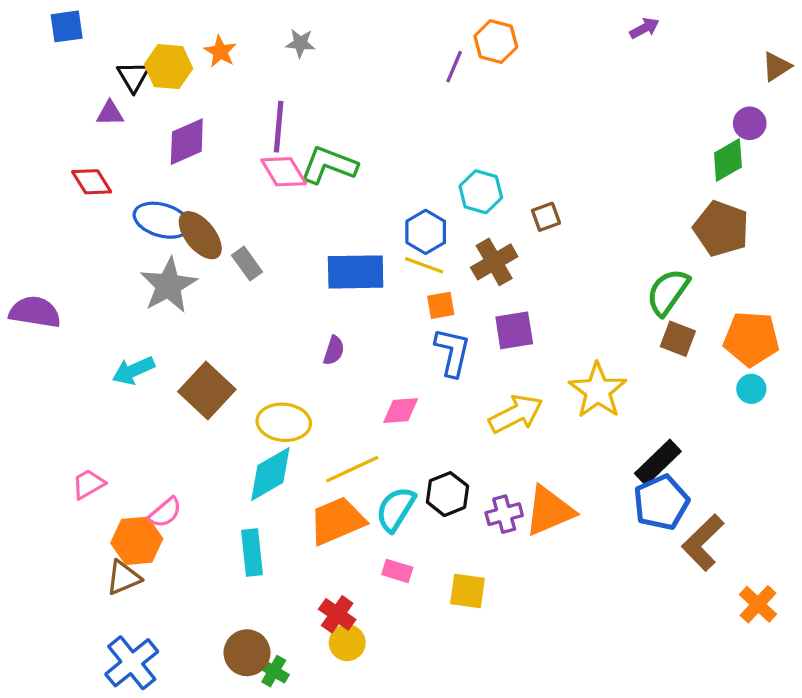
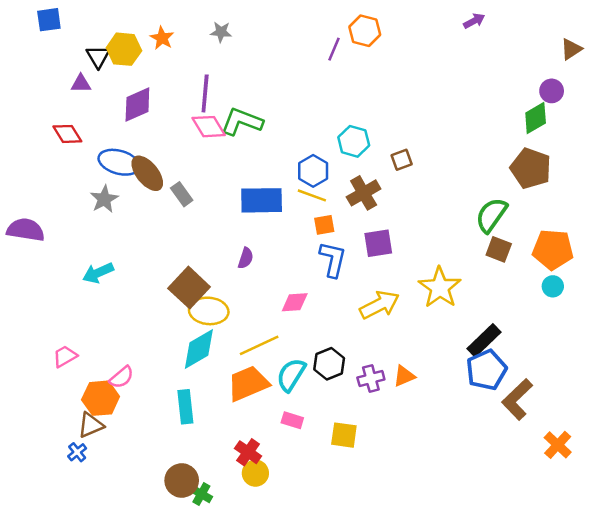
gray star: (168, 285) -> (104, 199), moved, size x0.7
brown square: (207, 391) -> (189, 288), moved
orange triangle: (549, 511) -> (404, 376), size x0.6
blue cross: (132, 663) -> (77, 452), moved, size x0.5

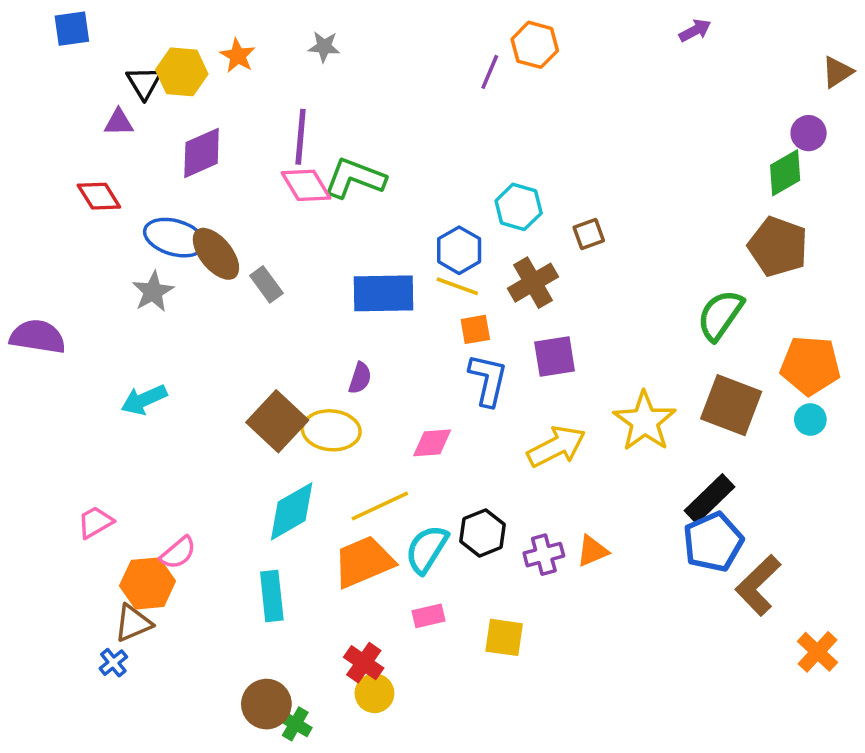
brown square: (499, 249) -> (731, 405), moved, size x1.6
yellow ellipse: (209, 311) -> (331, 430), moved
pink rectangle: (292, 420) -> (429, 616), turned -30

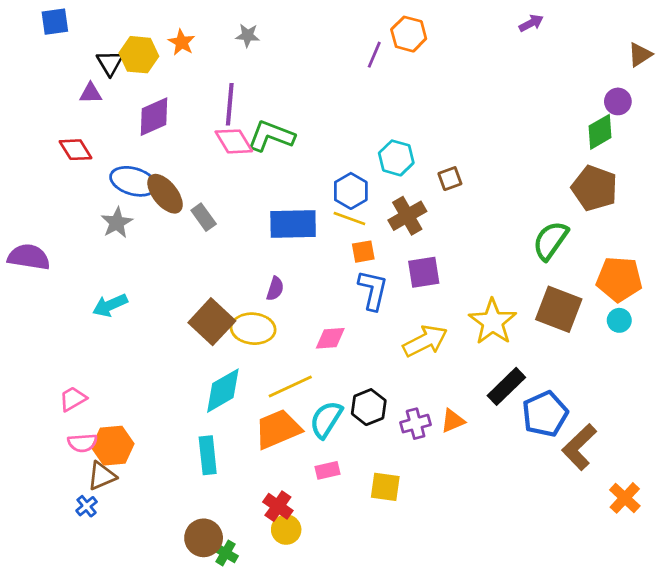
black rectangle: (709, 499) -> (506, 386), moved
pink semicircle: (178, 553) -> (82, 443), moved, turned 36

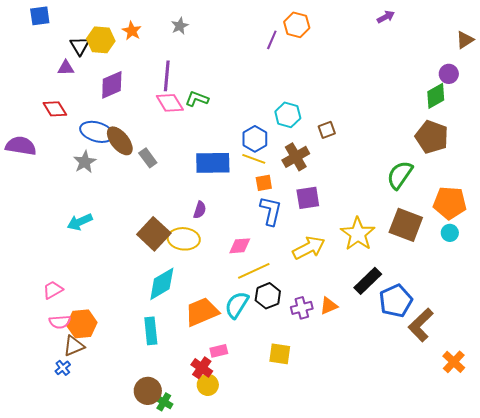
gray star: (248, 35) -> (180, 26), turned -30
green L-shape: (271, 136) -> (197, 99), size x0.7
purple semicircle: (29, 257) -> (21, 146), moved
yellow line: (290, 386) -> (254, 271), moved
pink rectangle: (327, 470) -> (219, 351), moved

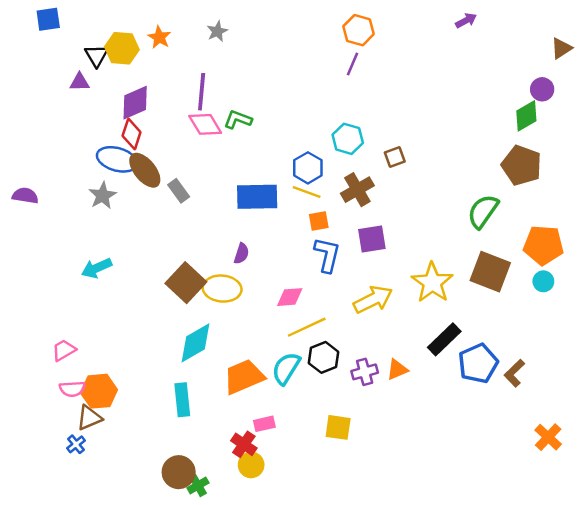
purple line: (272, 40) -> (353, 64), moved
red diamond: (55, 109) -> (132, 134), moved, turned 50
purple semicircle: (21, 146) -> (25, 196), moved, size x0.7
brown L-shape: (421, 325) -> (514, 373), moved, size x0.7
green cross: (164, 402) -> (198, 485), turned 30

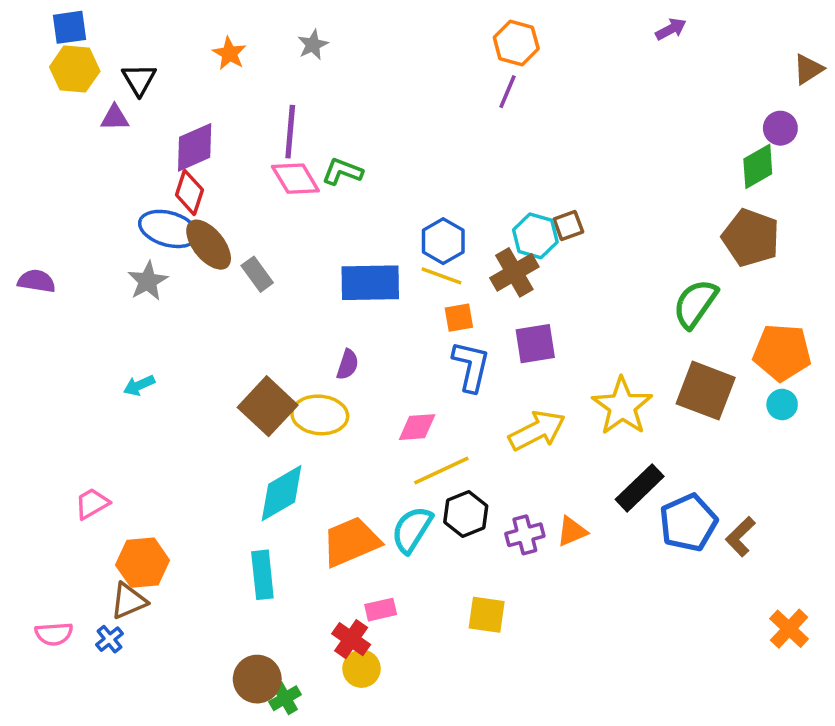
yellow hexagon: (122, 48) -> (75, 69), moved
cyan hexagon: (348, 139) -> (535, 236), moved
cyan arrow: (97, 268) -> (139, 385), size x0.7
pink semicircle: (72, 389) -> (54, 634), moved

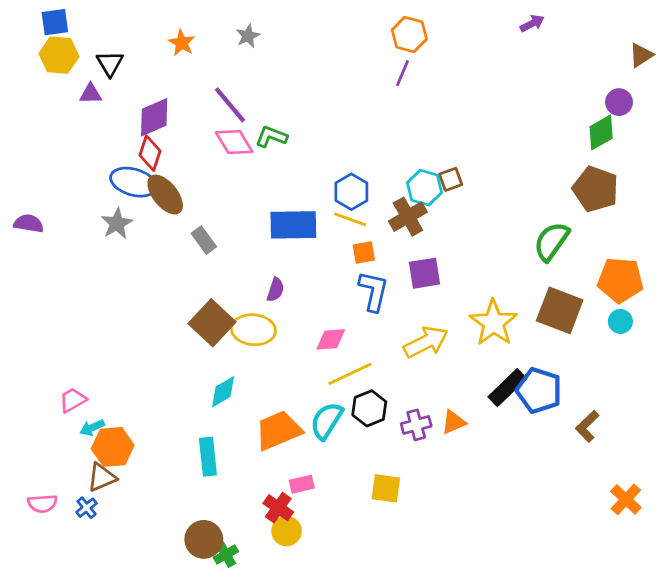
purple line: (290, 132) -> (230, 105), turned -45
gray rectangle: (257, 274) -> (204, 240), moved
cyan arrow: (139, 385) -> (92, 428), moved
cyan diamond: (282, 493) -> (223, 392), size x0.7
blue pentagon: (688, 523) -> (539, 390), moved, turned -30

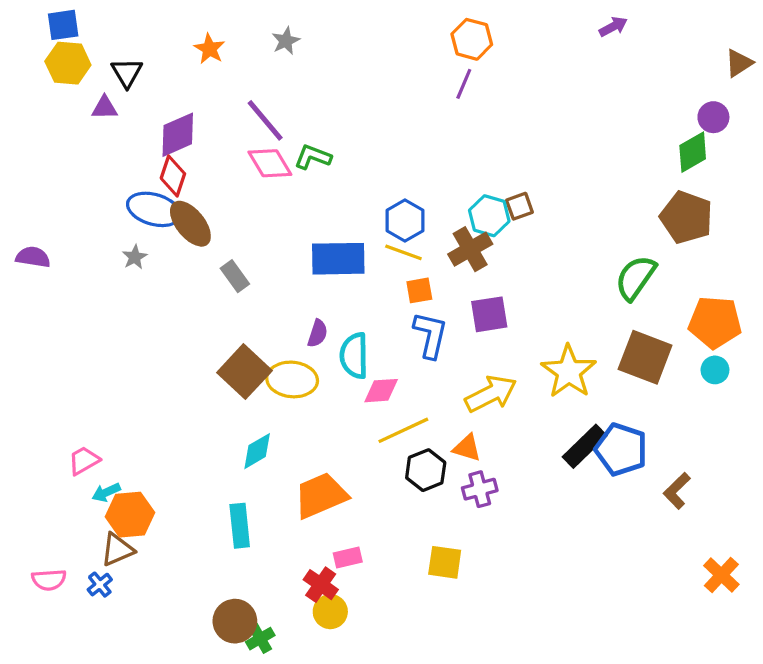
gray star: (117, 223) -> (135, 257), size x0.7
cyan semicircle: (327, 421) -> (354, 356), moved, turned -33
orange triangle: (453, 422) -> (467, 448), moved, turned 40

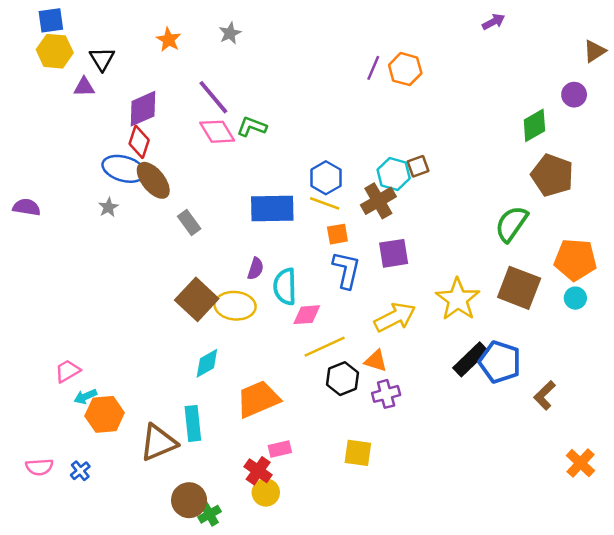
orange hexagon: (472, 39) -> (405, 69), moved
green diamond: (693, 152) -> (534, 125), moved
brown triangle: (117, 550) -> (158, 443), moved, size x1.4

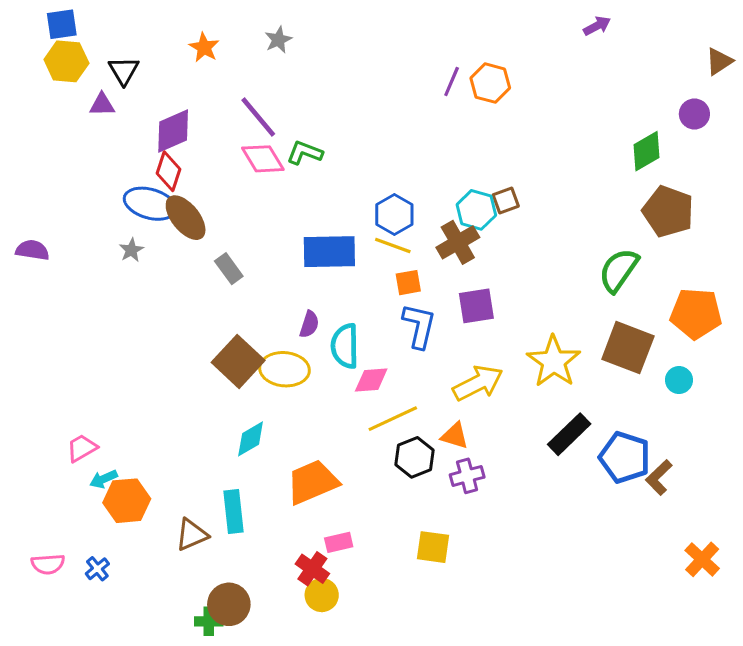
cyan circle: (575, 298) -> (679, 380), moved
blue pentagon: (500, 362) -> (625, 457), moved
brown triangle: (158, 443) -> (192, 535), size x0.7
green cross: (209, 514) -> (209, 621), moved, turned 30

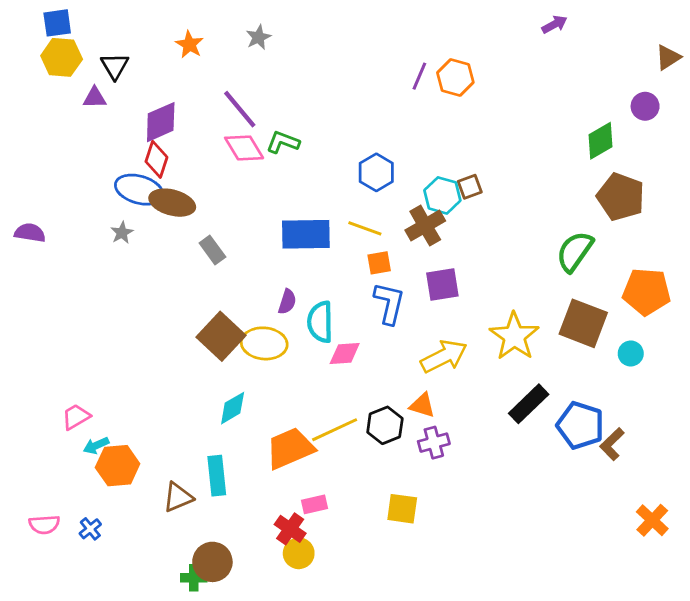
blue hexagon: (394, 215) -> (376, 172), moved
brown ellipse: (186, 218) -> (172, 203), turned -36
yellow line: (393, 419) -> (335, 430), moved

